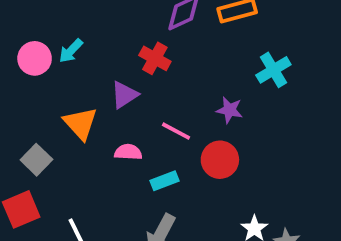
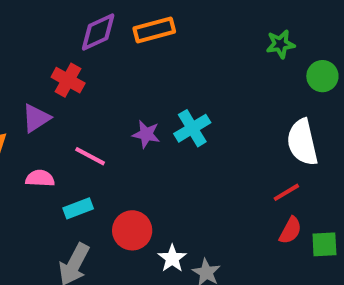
cyan cross: (273, 70) -> (192, 128), moved
red circle: (220, 160) -> (132, 230), moved

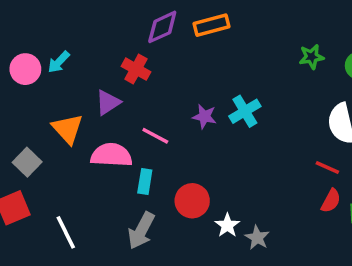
green star: (280, 44) -> (312, 57), moved
pink semicircle: (40, 178) -> (111, 155), size x1.6
red line: (286, 192) -> (327, 167), turned 55
cyan rectangle: (78, 208) -> (145, 181), turned -60

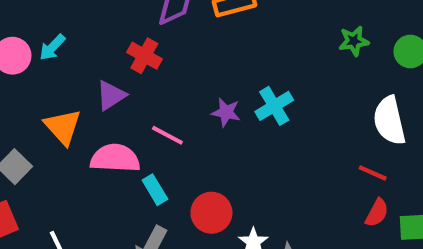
cyan rectangle: (145, 181) -> (155, 190), turned -40

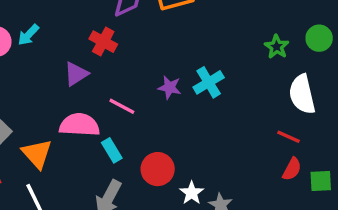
green star: (354, 41) -> (277, 47), moved, turned -30
orange triangle: (63, 127) -> (37, 154), moved

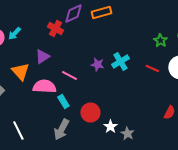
red cross: (103, 42) -> (55, 28), moved
red line: (289, 137) -> (152, 68), moved
orange triangle: (37, 154) -> (20, 72), moved

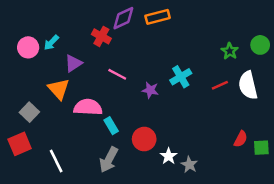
purple triangle: (42, 56) -> (73, 63), moved
purple star: (97, 64) -> (150, 90), moved
red line: (152, 68) -> (220, 85), turned -48
pink line: (69, 76) -> (117, 74), moved

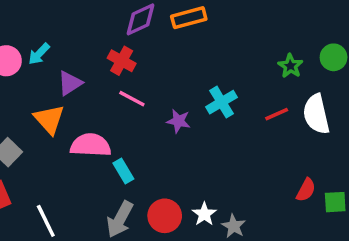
red cross: (101, 36) -> (122, 61), moved
red circle: (144, 139) -> (165, 216), moved

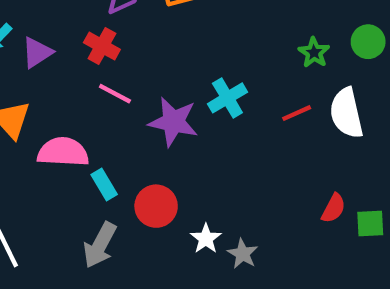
purple triangle: (70, 83) -> (37, 53), moved
purple star: (178, 121) -> (173, 122), size x1.6
red circle: (165, 216) -> (156, 206), moved

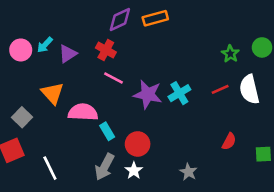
cyan cross: (227, 98) -> (179, 93), moved
red semicircle: (333, 208) -> (229, 141), moved
white star: (206, 239) -> (134, 171), moved

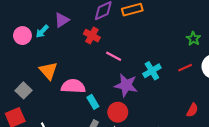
purple triangle: (68, 54) -> (62, 20), moved
pink line: (113, 78) -> (114, 56), moved
purple star: (148, 94) -> (126, 85), moved

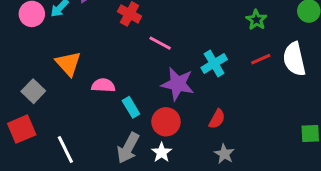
green star: (193, 39) -> (256, 20), moved
pink semicircle: (73, 86) -> (103, 85), size x0.7
red semicircle: (192, 110) -> (217, 119), moved

